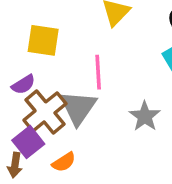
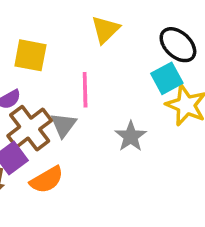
gray triangle: (78, 108) -> (63, 125), size x0.7
orange semicircle: (64, 162) -> (47, 180), size x1.4

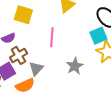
gray triangle: (63, 125) -> (36, 69), moved
brown cross: (30, 128) -> (19, 55), size x0.7

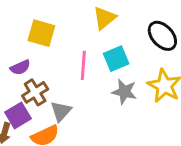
cyan square: (98, 36) -> (116, 59), moved
gray star: (75, 66) -> (124, 92), moved, turned -30

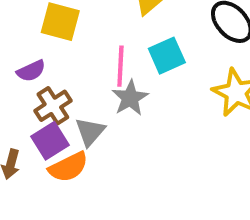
gray star: (124, 92) -> (130, 98), moved, turned 30
purple square: (18, 115) -> (50, 141), moved

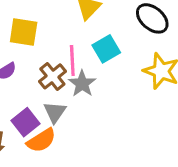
brown cross: (53, 106) -> (52, 76), moved

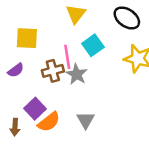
brown cross: (52, 76) -> (53, 71), turned 30
gray triangle: (55, 112) -> (86, 120), moved

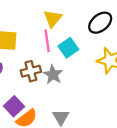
black ellipse: (127, 18) -> (100, 23), turned -75
pink line: (67, 57) -> (47, 41), moved

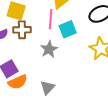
brown cross: (31, 71) -> (22, 30), moved

